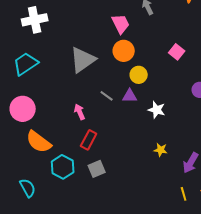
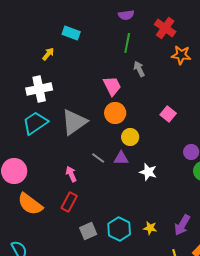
white cross: (35, 20) -> (39, 89), moved
cyan trapezoid: (26, 64) -> (35, 123), moved
red rectangle: (89, 140) -> (69, 202), moved
yellow star: (161, 150) -> (150, 228), moved
cyan hexagon: (63, 167) -> (119, 229), moved

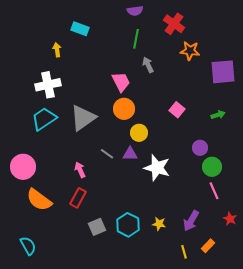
yellow arrow: (48, 54) -> (57, 50), turned -48
white star: (148, 172) -> (157, 168), size x1.5

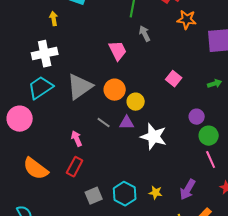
orange circle: (124, 109) -> (115, 90), moved
pink circle: (23, 167) -> (20, 119), moved

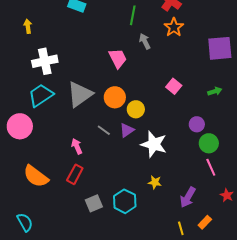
yellow arrow: (54, 19) -> (28, 26), moved
orange star: (187, 20) -> (174, 27), moved, turned 30
purple triangle: (127, 123) -> (127, 130), turned -35
yellow star: (156, 193) -> (155, 182), moved

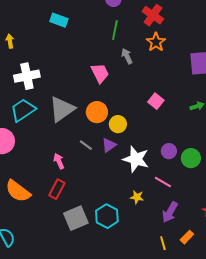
purple circle: (197, 124) -> (169, 151), moved
pink line: (211, 167) -> (163, 182), moved, turned -36
gray square: (94, 203) -> (76, 218), size x1.4

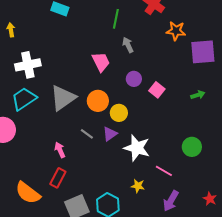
orange star: (156, 42) -> (176, 31), moved, turned -30
purple circle: (169, 151) -> (134, 79), moved
orange semicircle: (18, 191) -> (28, 193), moved

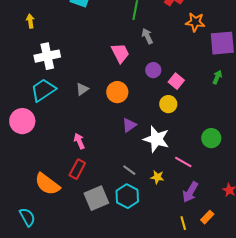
green arrow: (198, 95) -> (217, 77), moved, turned -48
gray triangle: (63, 98) -> (82, 89), size x0.5
yellow circle: (119, 113) -> (168, 104), moved
gray line: (87, 134) -> (129, 170), moved

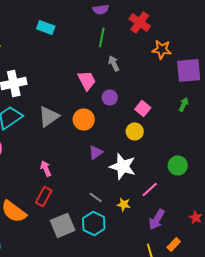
purple circle: (153, 70) -> (110, 97), moved
gray triangle: (82, 89) -> (49, 116), size x1.6
pink line: (183, 162) -> (150, 189), turned -72

